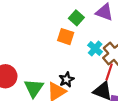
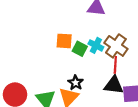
green square: (76, 18) -> (80, 49), moved

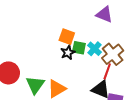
green square: (80, 49) -> (79, 48), turned -32
black star: (76, 83) -> (68, 53), moved

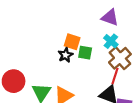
cyan cross: (95, 49) -> (111, 41), moved
black star: (68, 53) -> (65, 55), moved

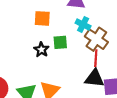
orange square: (72, 42) -> (42, 18), moved

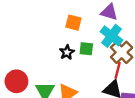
cyan cross: (83, 25) -> (111, 36), size x1.5

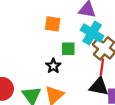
black star: (67, 52) -> (53, 66), moved

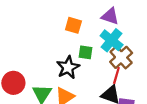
black star: (53, 66) -> (68, 67), size x1.5

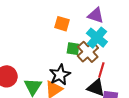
brown cross: (121, 57) -> (88, 52), moved
black star: (68, 67) -> (60, 75), moved

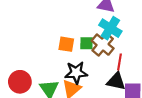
orange square: (62, 24) -> (66, 44), moved
black star: (60, 75) -> (76, 73), turned 30

